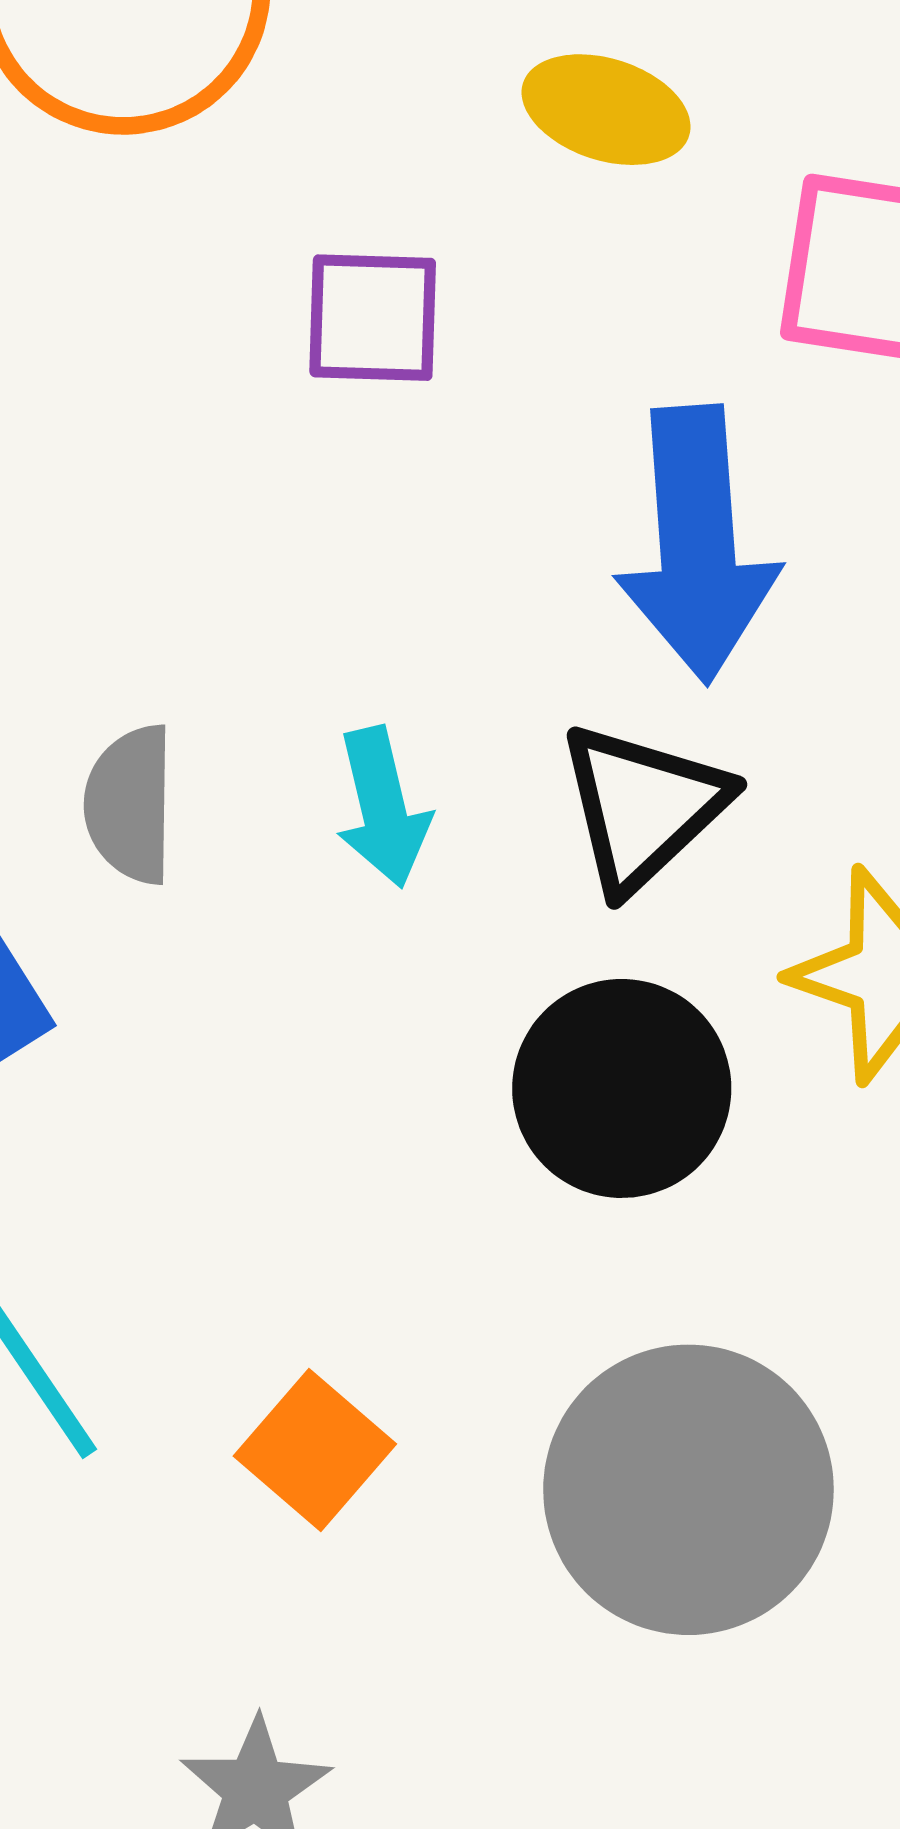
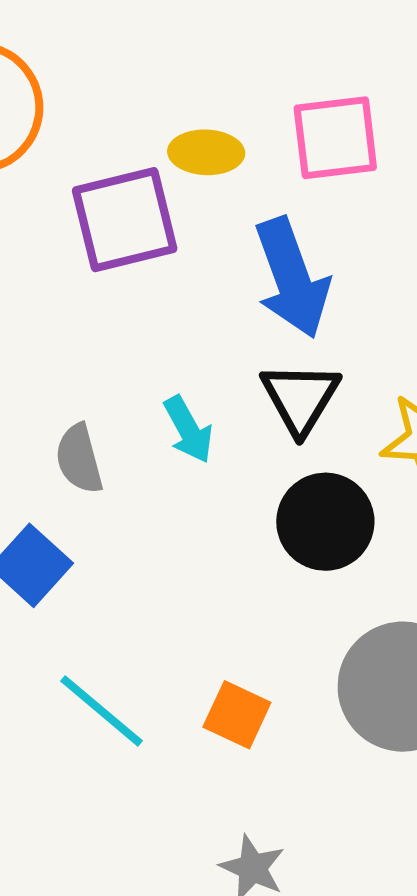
yellow ellipse: (606, 110) -> (206, 152), moved
purple square: (373, 318) -> (125, 220), size x1.6

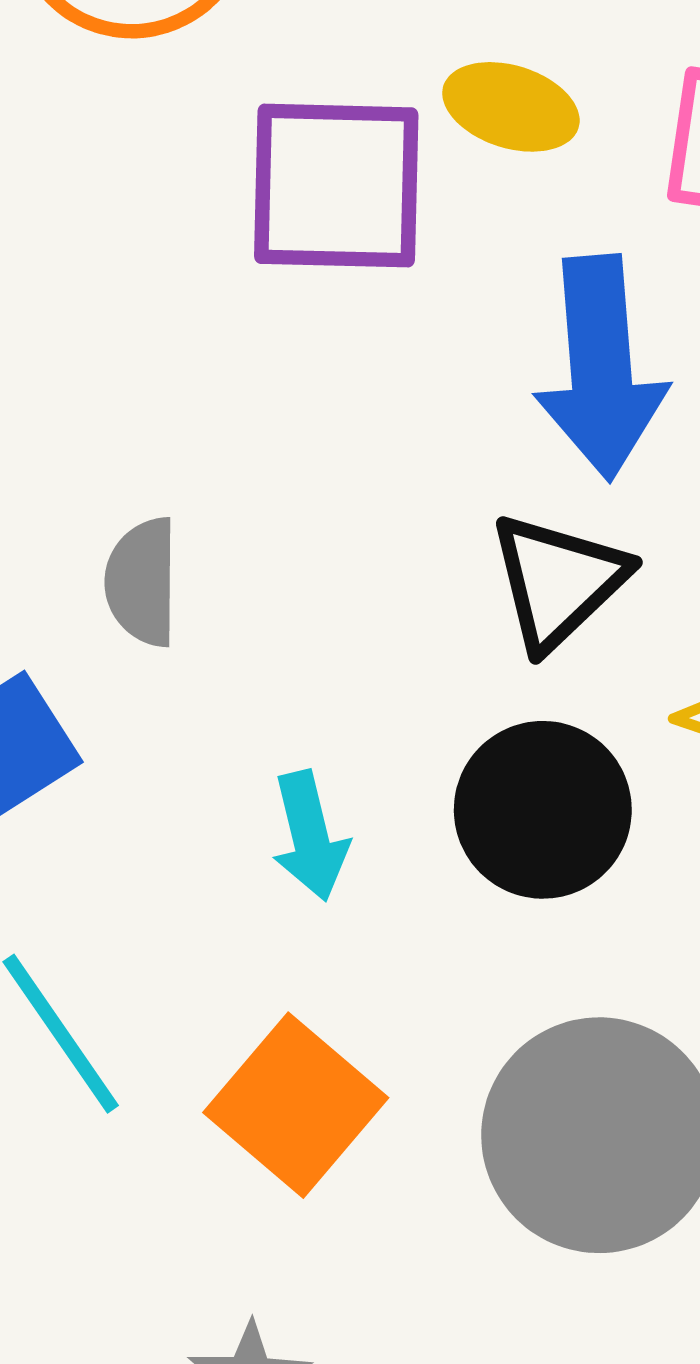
cyan arrow: (188, 429) -> (310, 836), moved
orange square: (237, 715) -> (296, 1105), size x1.4

